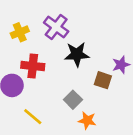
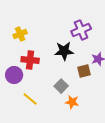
purple cross: (56, 27) -> (81, 30), moved, turned 30
brown square: (103, 80) -> (84, 71), turned -32

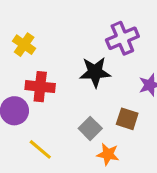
yellow cross: (20, 34) -> (24, 45), turned -32
brown square: (84, 71) -> (127, 119), moved, turned 32

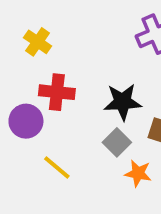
black star: (95, 72) -> (123, 102), moved

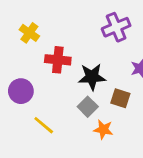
red cross: (57, 92) -> (58, 60), moved

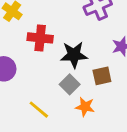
brown square: (120, 98) -> (102, 76), turned -30
yellow line: (44, 125) -> (39, 110), moved

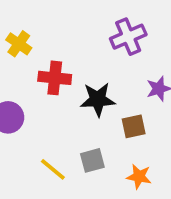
gray square: (70, 84) -> (92, 160), moved, turned 30
orange star: (85, 107) -> (139, 177), moved

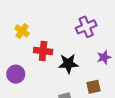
brown square: (134, 126) -> (94, 87), moved

